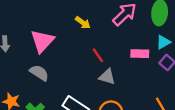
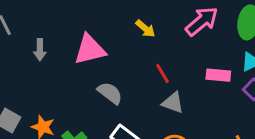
pink triangle: (42, 41) -> (90, 50), turned 30
gray semicircle: (39, 73) -> (110, 93), moved

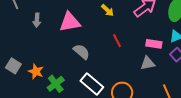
gray triangle: (173, 103) -> (148, 63), moved, turned -35

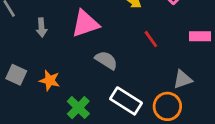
gray triangle: (148, 63) -> (183, 79), moved
gray square: (13, 66) -> (16, 75), moved
orange star: (36, 71) -> (50, 80), moved

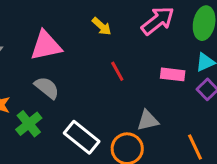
gray semicircle: (106, 60) -> (47, 88), moved
green cross: (78, 108) -> (29, 124), moved

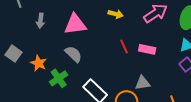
yellow arrow: (102, 26) -> (116, 14), turned -32
pink rectangle: (173, 74) -> (147, 49), moved

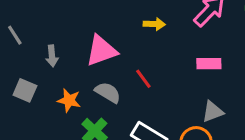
red line: (124, 47) -> (143, 79), moved
gray square: (13, 54) -> (25, 90), moved
orange star: (39, 63) -> (69, 100), moved

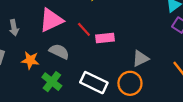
pink rectangle: (209, 64) -> (105, 38), moved
red line: (143, 79) -> (84, 29), moved

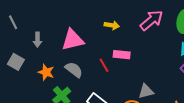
red line: (84, 29) -> (104, 65), moved
pink rectangle: (105, 38) -> (122, 55), moved

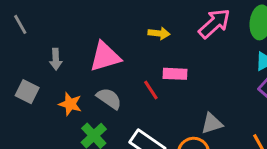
gray line: (13, 22) -> (20, 24), moved

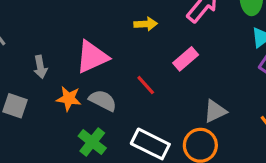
pink rectangle: (175, 74) -> (186, 59), moved, turned -35
orange star: (70, 104) -> (69, 99), moved

